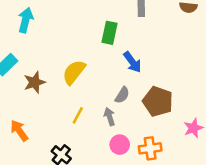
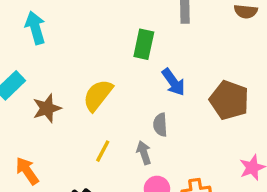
cyan arrow: (26, 20) -> (35, 28), turned -30
gray semicircle: (122, 95) -> (160, 125), turned 144
brown pentagon: (158, 101) -> (229, 100), moved

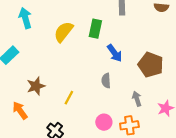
yellow semicircle: (98, 95) -> (64, 32), moved
brown star: (47, 108) -> (36, 86), moved
gray arrow: (144, 153) -> (137, 99), moved

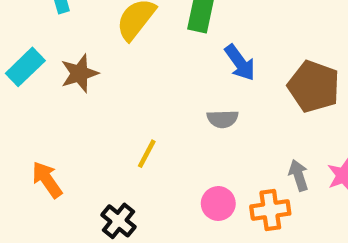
gray semicircle: (106, 81) -> (223, 119), turned -88
brown star: (36, 86) -> (80, 73), moved
gray arrow: (137, 99) -> (299, 175), moved

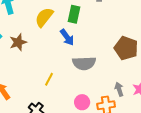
blue arrow: (240, 63) -> (67, 37), moved
gray semicircle: (223, 119) -> (84, 63), size x1.6

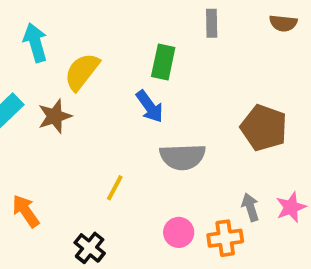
yellow semicircle: (44, 17) -> (82, 72), moved

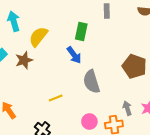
gray semicircle: (183, 157) -> (91, 82), turned 75
yellow line: (115, 188) -> (56, 98), turned 40

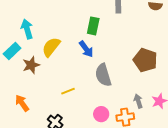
cyan arrow: (14, 21) -> (27, 29), moved
yellow semicircle: (38, 37) -> (51, 47), moved
brown star: (24, 60) -> (31, 65), moved

